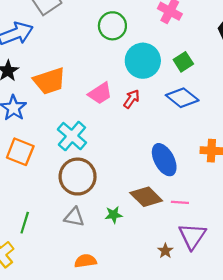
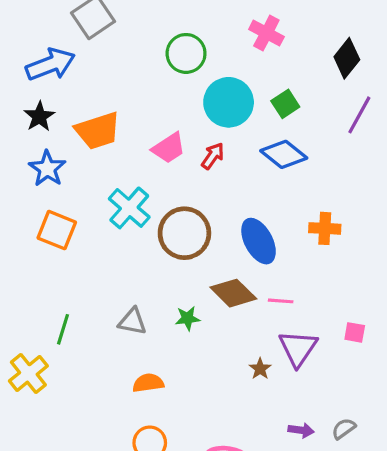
brown circle: (78, 177) -> (184, 233), moved

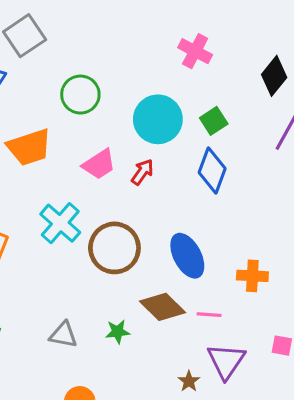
green circle: (186, 53) -> (80, 95), moved
blue diamond: (284, 154) -> (212, 170), turned 72
orange cross: (325, 228) -> (252, 276), moved

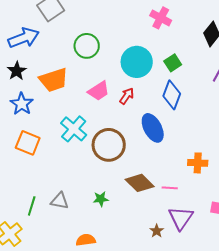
blue ellipse: (187, 256) -> (153, 128), moved
green star: (118, 332) -> (101, 199), moved
gray triangle: (63, 335) -> (60, 201), moved

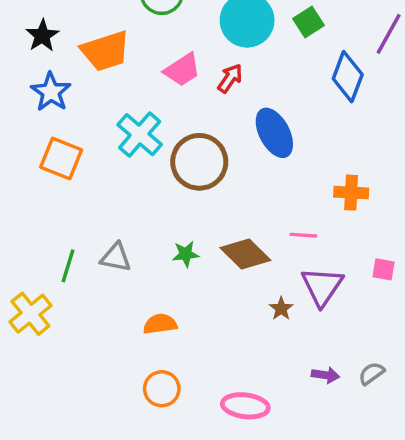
blue diamond: (172, 95) -> (348, 77), moved
brown diamond: (140, 183) -> (245, 254), moved

